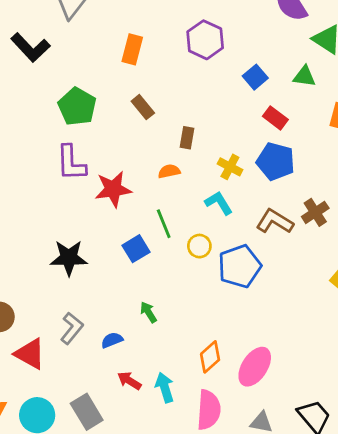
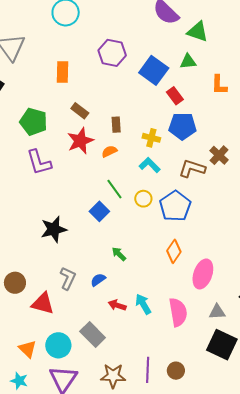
blue square: (255, 77) -> (154, 70), size x1.6
red rectangle: (275, 118) -> (175, 96), turned 30
red star: (113, 189) -> (80, 141), moved
orange diamond: (210, 357) -> (174, 251), moved

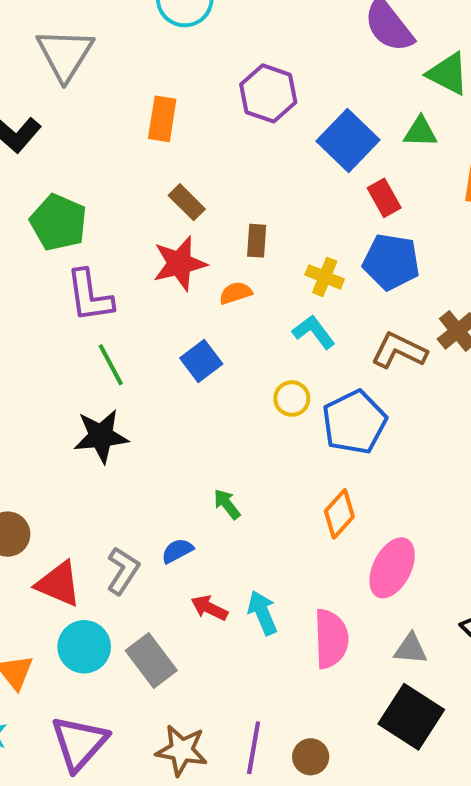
green pentagon: (34, 122) -> (58, 222), moved
green line: (114, 189) -> (111, 365), moved
blue square: (99, 211) -> (201, 361), moved
gray L-shape: (68, 278) -> (123, 571), moved
cyan circle: (58, 345) -> (84, 647), moved

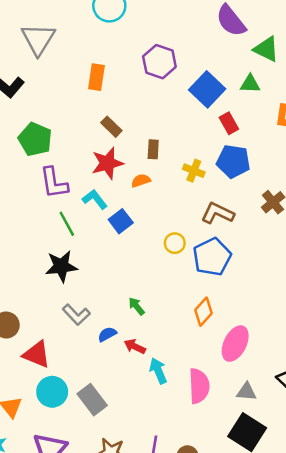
cyan L-shape: (314, 332) -> (95, 199), moved
brown L-shape: (399, 351) -> (218, 213), moved
gray L-shape: (123, 571) -> (76, 315), moved, turned 104
red arrow: (209, 608) -> (135, 347), moved

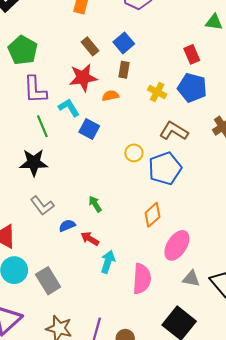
blue square: (207, 89) -> (124, 43), moved, size x0.7
blue square: (121, 221) -> (89, 129), turned -30
cyan arrow: (158, 371) -> (108, 262), turned 35
gray triangle: (246, 392) -> (191, 279), moved

